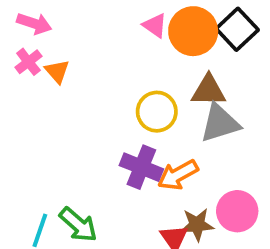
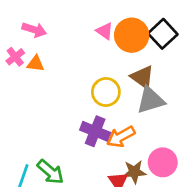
pink arrow: (34, 23) -> (34, 30), moved
orange triangle: (57, 71) -> (36, 64), turned -42
brown triangle: (208, 91) -> (142, 77), turned 35

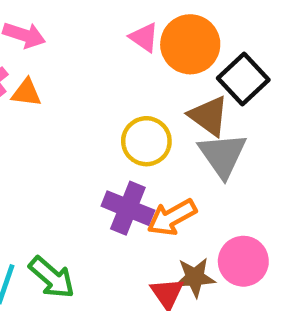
black square: (163, 34) -> (243, 79), moved
gray triangle: (151, 100) -> (223, 155), turned -48

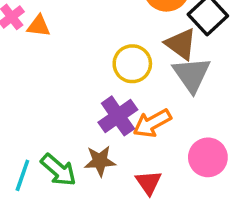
purple cross: (128, 208) -> (118, 116), turned 33
brown star: (195, 277) -> (100, 161), moved

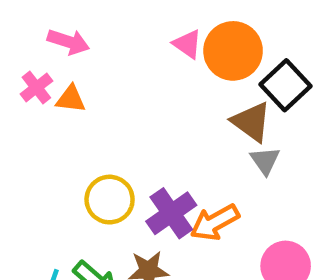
yellow circle: (132, 64) -> (110, 200), moved
gray triangle: (192, 75) -> (265, 161), size x0.6

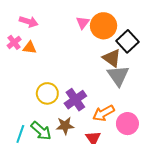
pink triangle: (187, 44) -> (83, 23), turned 32
gray triangle: (265, 161) -> (118, 76), size x1.6
orange arrow: (215, 222) -> (104, 113), moved

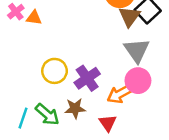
brown triangle: (112, 58) -> (129, 16), moved, turned 30
pink circle: (127, 124) -> (138, 81), moved

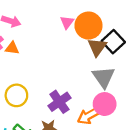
yellow circle: (55, 71) -> (16, 95), moved

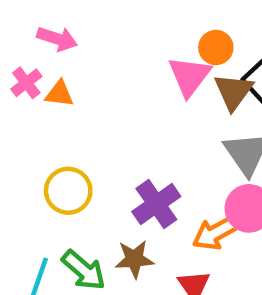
pink triangle: (67, 22) -> (189, 76), moved, size x1.5
orange circle: (88, 26) -> (216, 47), size x0.6

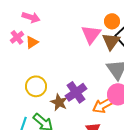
orange circle: (216, 47) -> (112, 21), moved
orange triangle: (59, 94) -> (32, 42), turned -40
brown star: (134, 259) -> (59, 102), moved, turned 30

